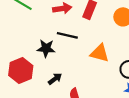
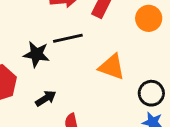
black line: (67, 35) -> (68, 38), turned -30

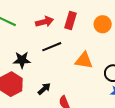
black star: (36, 54) -> (22, 60), moved

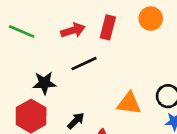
orange circle: (103, 24) -> (151, 19), moved
orange triangle: (84, 60) -> (129, 103), moved

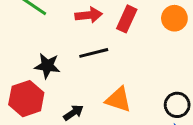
orange triangle: (129, 103) -> (118, 100), moved

